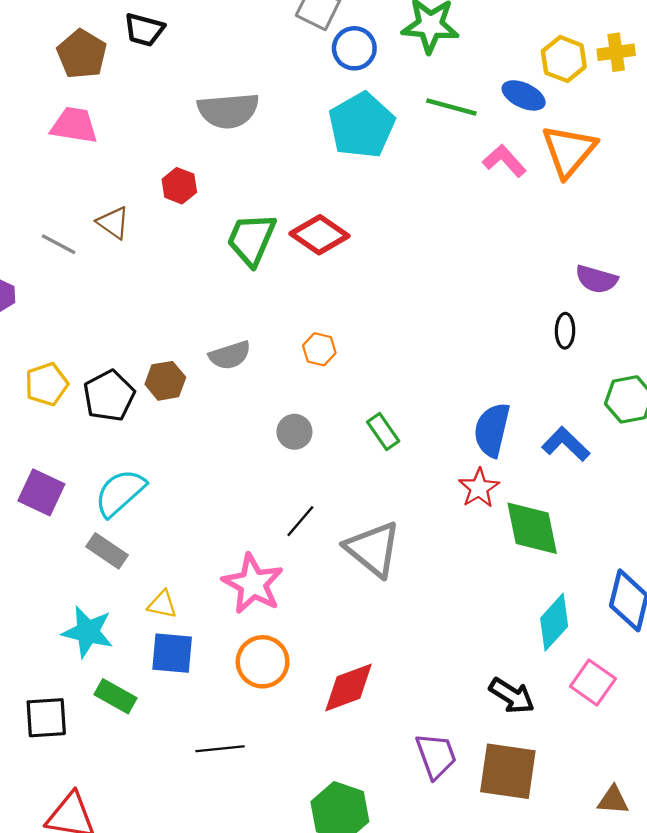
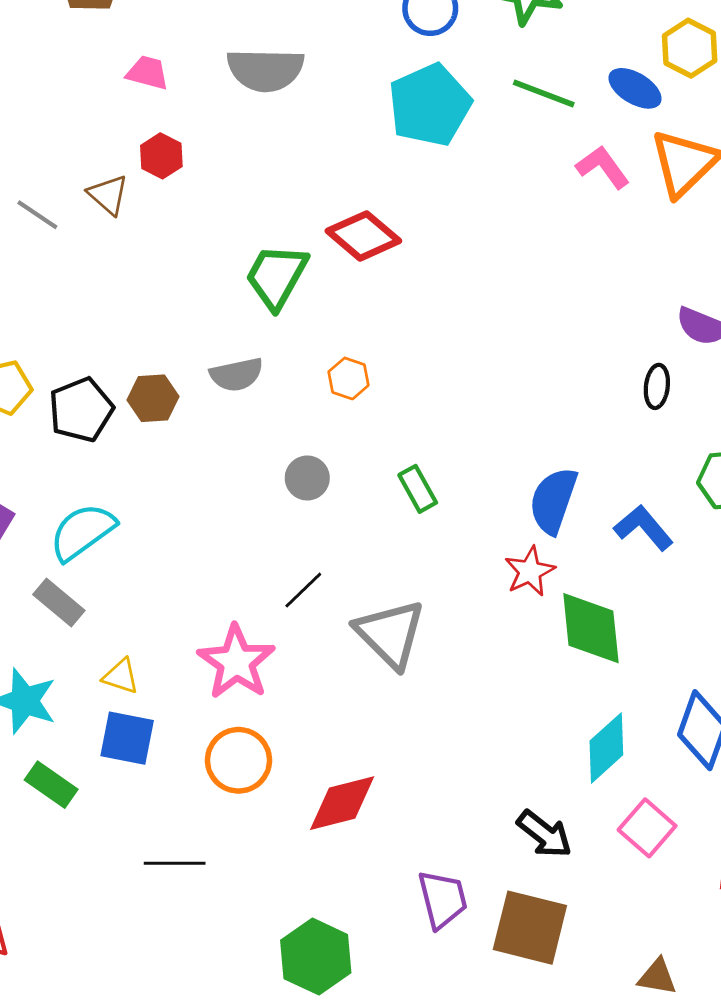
pink trapezoid: (74, 125) -> (148, 73), moved, size x0.7
red hexagon: (179, 186) -> (161, 156), moved
green trapezoid: (251, 239) -> (276, 276), moved

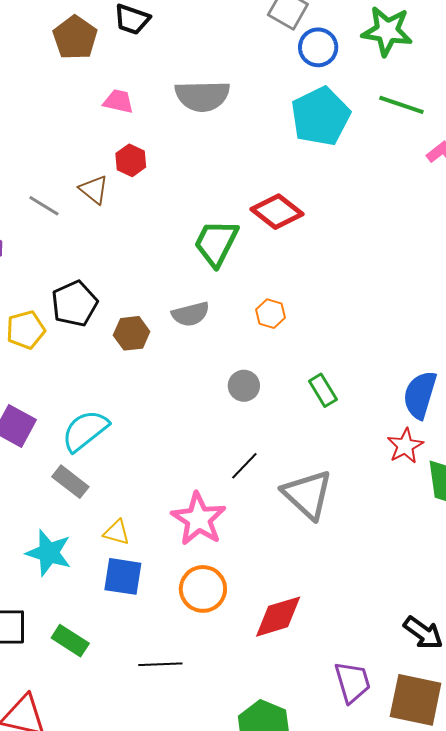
black pentagon: (81, 410) -> (74, 304), moved
green rectangle: (51, 785) -> (70, 641), moved

